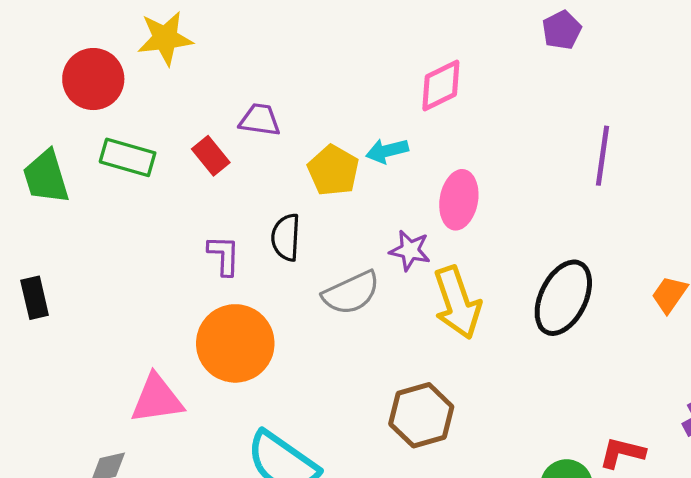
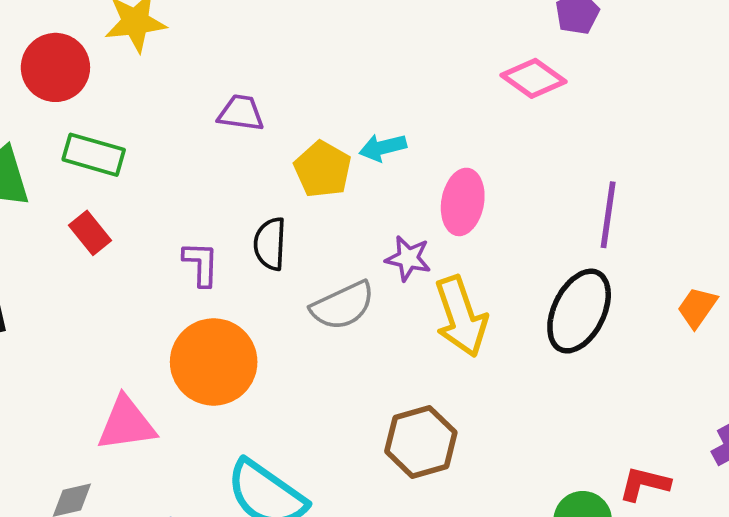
pink diamond: (441, 86) -> (534, 78), moved, turned 62
red rectangle: (211, 156) -> (90, 233), moved
purple line: (602, 156) -> (608, 215), moved

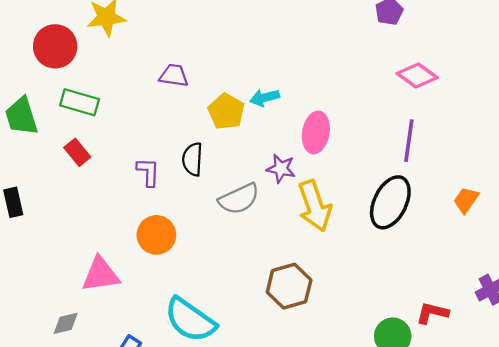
pink diamond: (534, 78) -> (417, 75), moved
orange circle: (214, 362) -> (156, 235), size x0.7

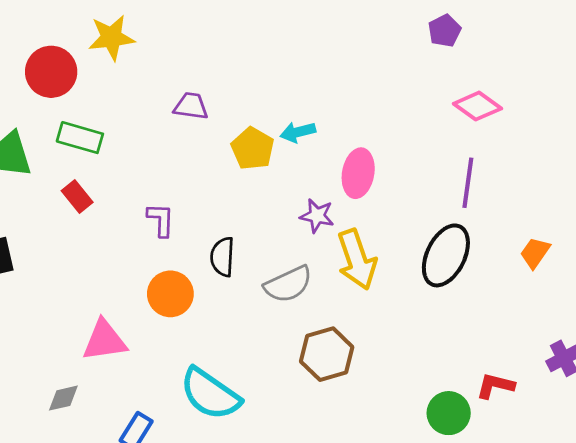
black semicircle: (192, 159) -> (222, 257), moved
gray semicircle: (239, 199) -> (288, 284), moved

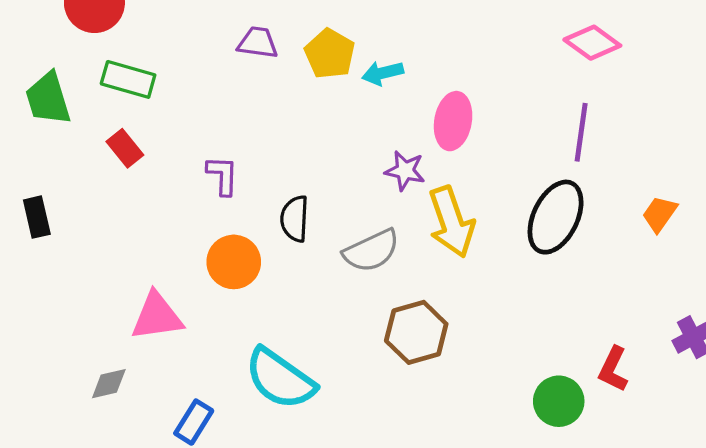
yellow pentagon: (253, 149) -> (330, 54), moved
red L-shape: (495, 386) -> (613, 369), turned -78

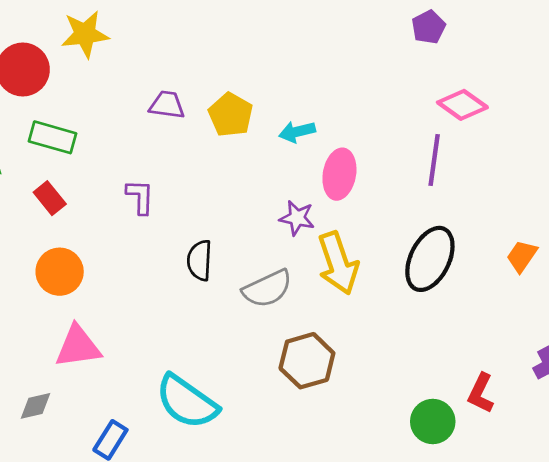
cyan arrow: (383, 73) -> (297, 132), moved
purple line: (581, 132) -> (434, 160), moved
purple L-shape: (223, 175) -> (140, 197), moved
orange circle: (234, 262) -> (60, 272), moved

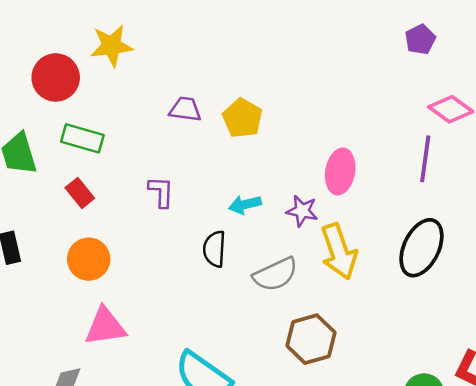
cyan arrow: (297, 132) -> (245, 205), moved

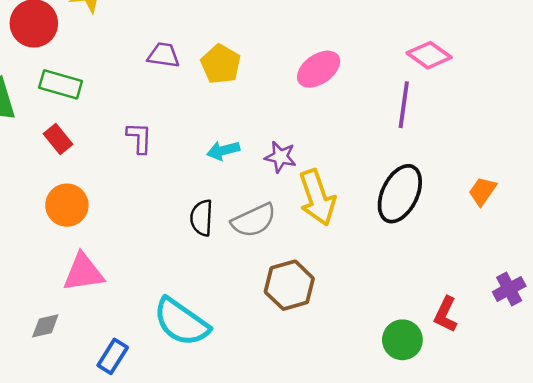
pink ellipse: (340, 171) -> (319, 69), moved, turned 45
black semicircle: (214, 249) -> (202, 218), moved

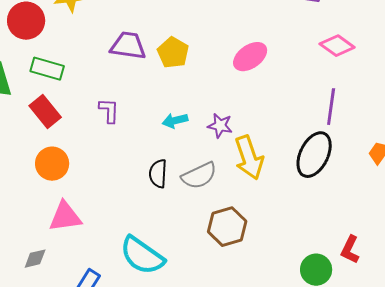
purple trapezoid: (163, 55) -> (128, 46), size x1.4
purple line: (404, 105) -> (331, 107), moved
red rectangle: (58, 139) -> (45, 112), size x1.4

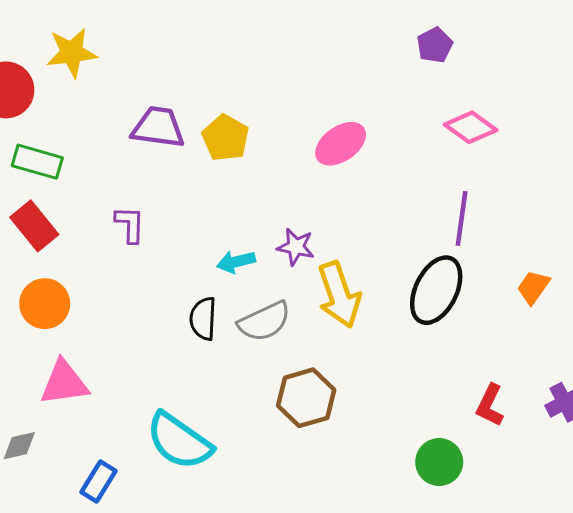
cyan arrow: (175, 121) -> (236, 262), moved
red L-shape: (350, 250) -> (490, 405), moved

